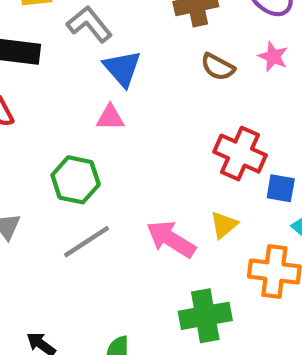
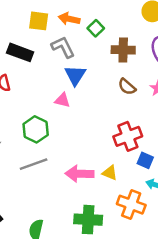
red cross: (240, 154) -> (128, 136), turned 32
yellow triangle: (224, 225) -> (110, 173), turned 49
pink arrow: (171, 239) -> (80, 174), turned -44

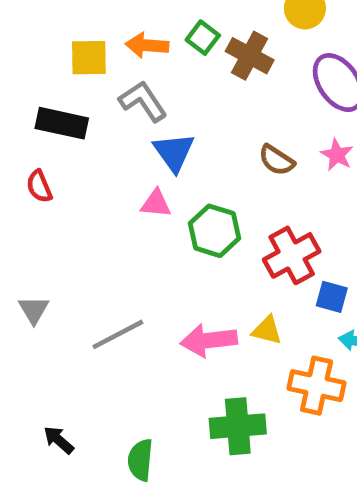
green square: (96, 28) -> (203, 38), moved
brown cross: (123, 50) -> (250, 56), moved, turned 35
green hexagon: (36, 129) -> (214, 231), moved

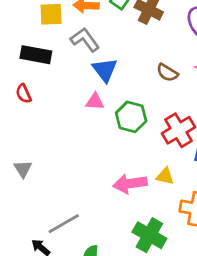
gray line: (118, 334) -> (64, 224), moved
green cross: (238, 426) -> (149, 235), turned 36

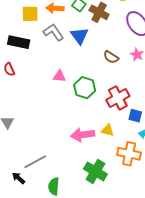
blue triangle: (105, 70) -> (80, 36), moved

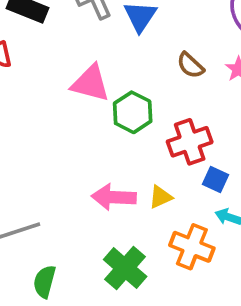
pink triangle: (59, 76) -> (90, 83), size x1.6
yellow triangle: (108, 130) -> (160, 197), turned -48

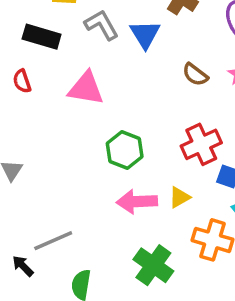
pink triangle: (90, 83) -> (86, 88), moved
green hexagon: (133, 112) -> (125, 150), moved

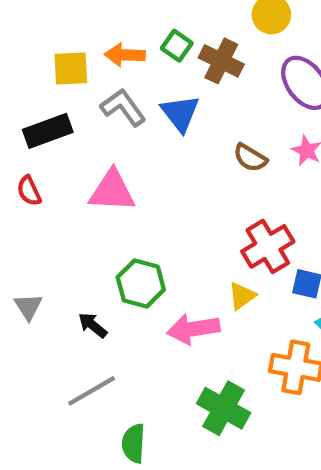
black rectangle: (42, 37) -> (48, 131), turned -30
green hexagon: (125, 150) -> (141, 283), moved
yellow triangle: (179, 197) -> (242, 296), moved
black arrow: (23, 266) -> (93, 325), moved

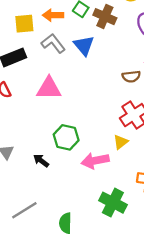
brown semicircle: (250, 158) -> (131, 76), moved, turned -36
gray line: (92, 391) -> (24, 210), moved

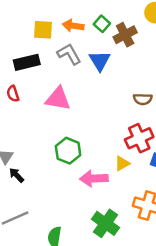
brown cross: (105, 17) -> (125, 35), turned 30
black arrow: (41, 161) -> (16, 175), moved

